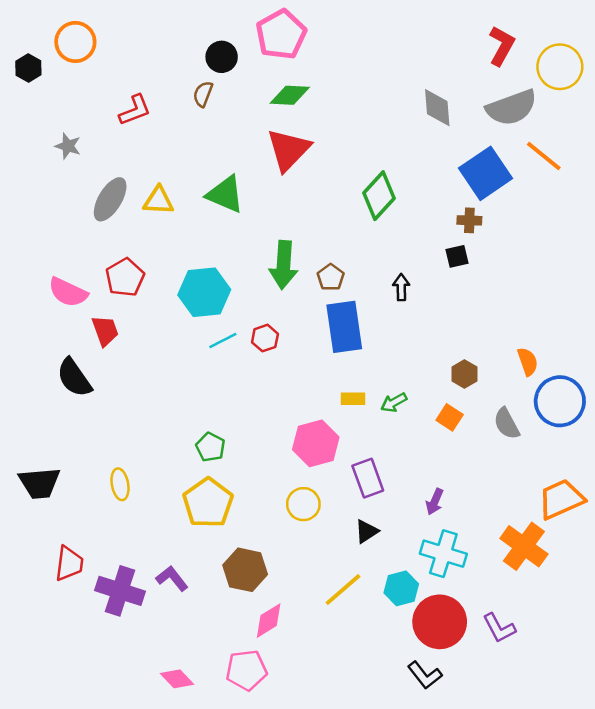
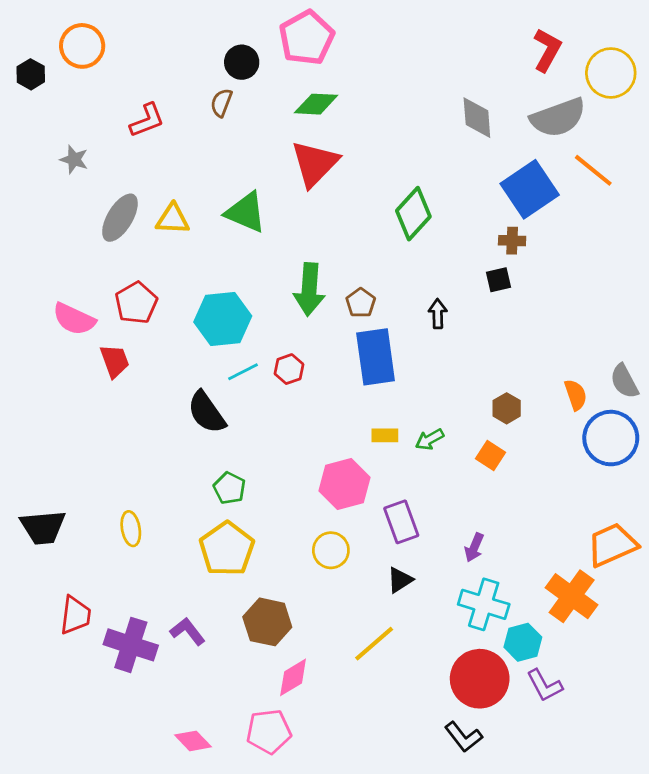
black semicircle: (74, 378) -> (207, 412), moved
gray semicircle: (507, 424) -> (624, 381), moved
cyan hexagon: (401, 588) -> (523, 642), moved

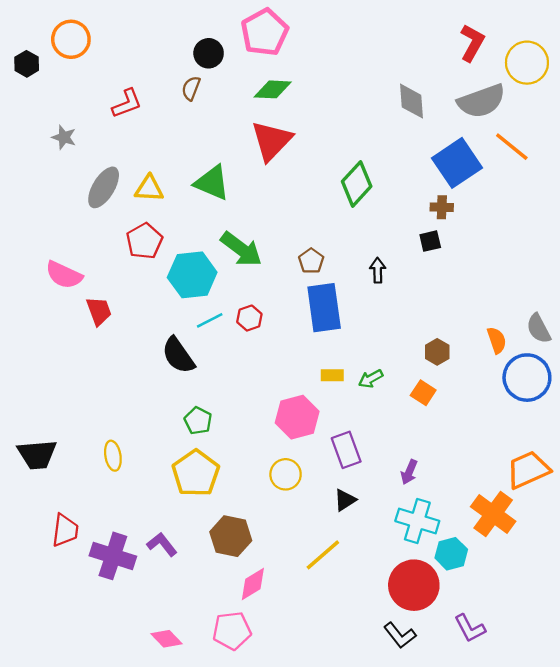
green arrow: (309, 289) -> (241, 249), moved, turned -57
red pentagon: (136, 303) -> (144, 241), moved
purple L-shape: (545, 685) -> (470, 628), moved

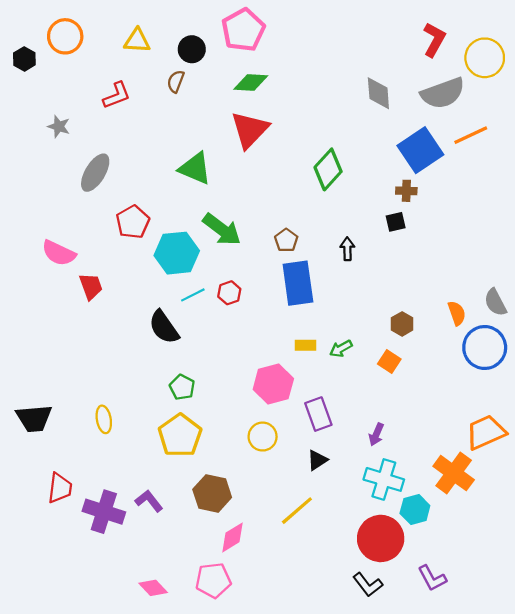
orange line: (512, 147) -> (471, 135), turned -64
yellow triangle: (149, 189) -> (137, 41), moved

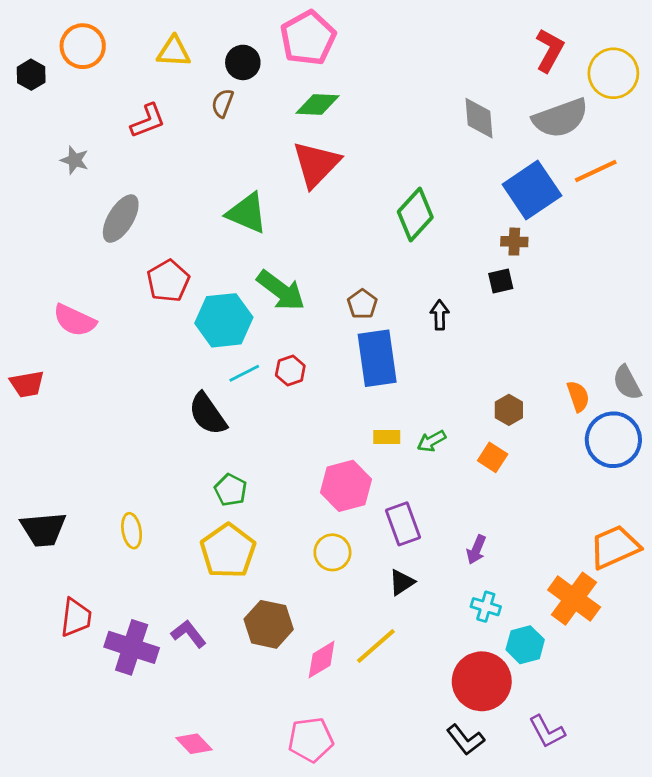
red trapezoid: (91, 286) -> (27, 384), moved, turned 100
cyan cross: (384, 479) -> (486, 607), size x0.6
pink diamond: (233, 537) -> (322, 660), moved
pink pentagon: (213, 580) -> (311, 740), moved

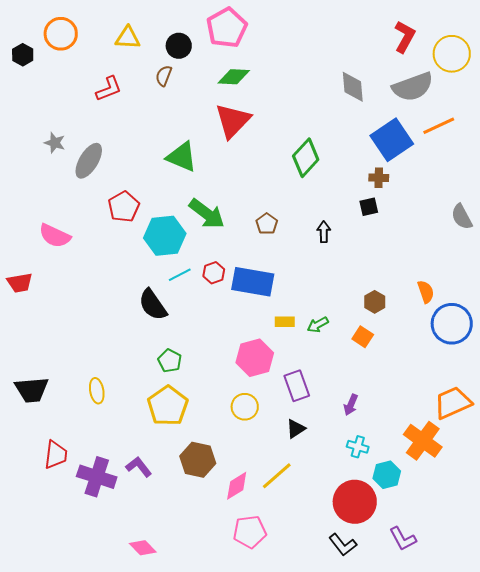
gray star: (75, 160) -> (55, 143), moved
blue rectangle: (377, 358) -> (253, 282), moved, turned -72
gray semicircle: (627, 383) -> (462, 217), moved
pink pentagon: (311, 740) -> (250, 532), moved

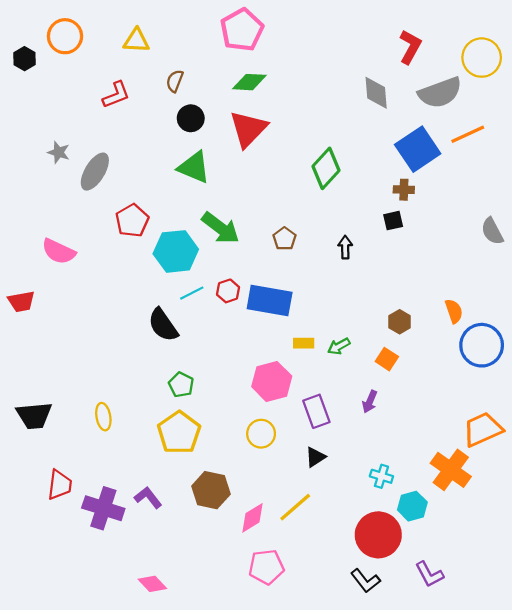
red L-shape: (405, 37) -> (410, 47), moved
black circle: (179, 46) -> (191, 118), moved
purple arrow: (351, 405) -> (370, 402), moved

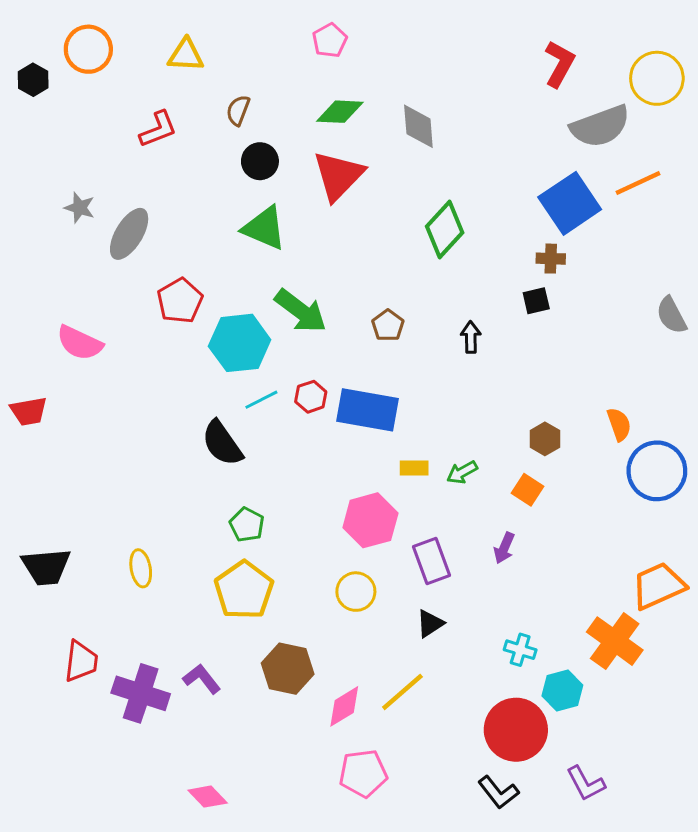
pink pentagon: (242, 30) -> (330, 40), size x0.6
gray diamond: (376, 93) -> (418, 126), moved

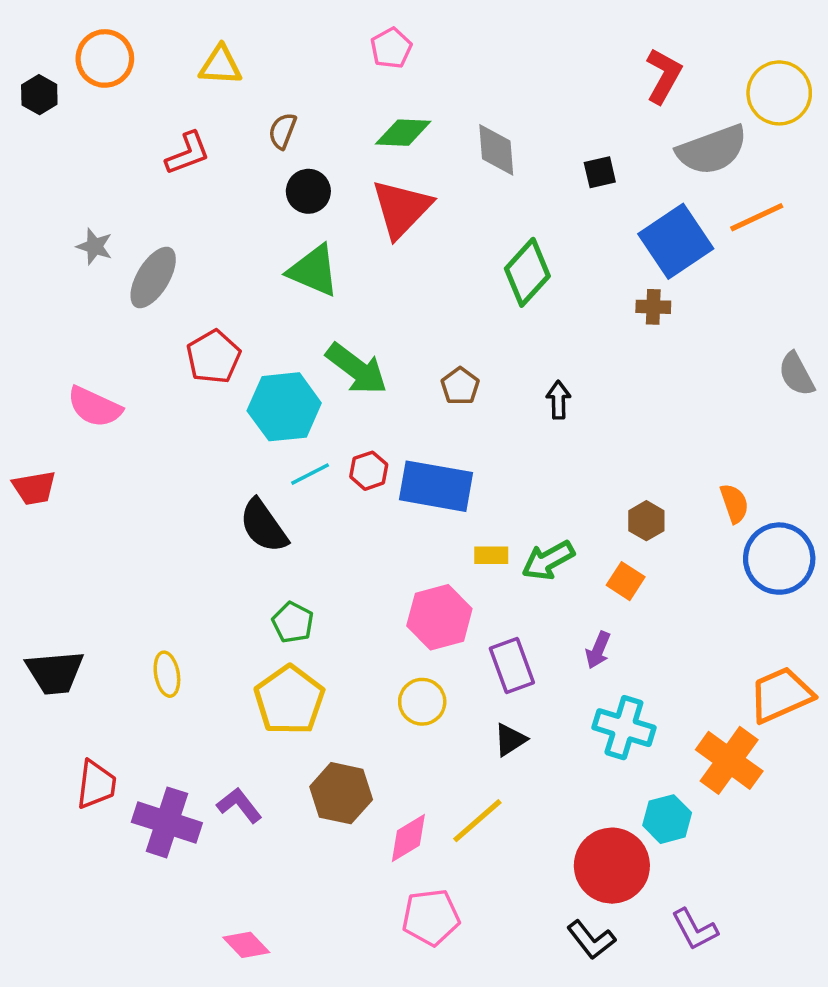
black square: (536, 301) -> (600, 172), moved
green arrow: (462, 472) -> (548, 560), size x1.4
cyan cross: (520, 650) -> (624, 728), moved, size x1.6

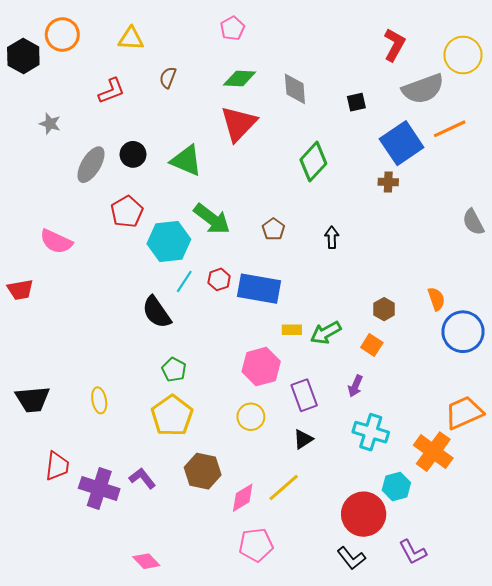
black hexagon: (39, 95) -> (23, 56), size x1.5
black circle: (308, 191) -> (133, 154), moved
gray star: (95, 246) -> (50, 124), moved
cyan line: (310, 474) -> (184, 281), turned -30

